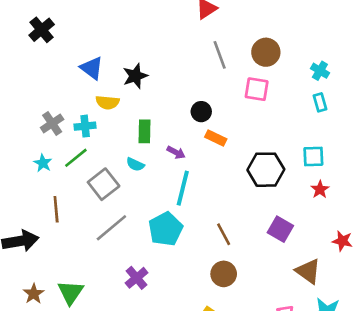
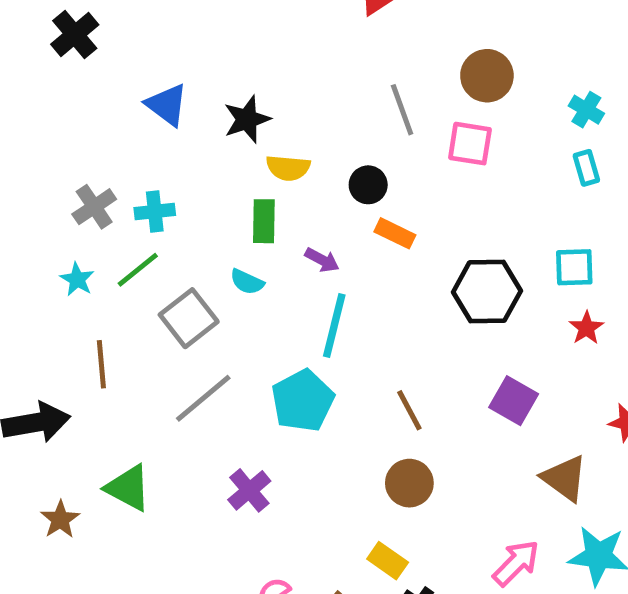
gray line: (220, 55) -> (402, 110), moved
yellow semicircle: (108, 102) -> (288, 168), moved
green triangle: (71, 292) -> (128, 488), moved, turned -36

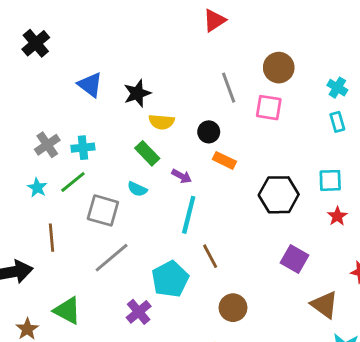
green rectangle: (264, 221) -> (147, 153), turned -45
gray square: (189, 318) -> (103, 210), turned -36
cyan pentagon: (303, 401) -> (170, 279), moved
brown line: (409, 410) -> (210, 256), moved

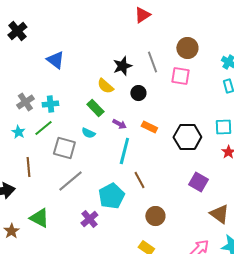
black star: (137, 93) -> (122, 66), moved
yellow semicircle: (162, 122) -> (105, 86), turned 36
orange rectangle: (224, 160) -> (149, 127), moved

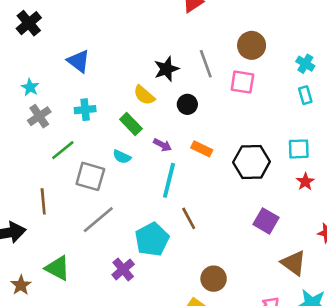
cyan cross: (50, 104) -> (85, 110), moved
cyan star: (18, 132) -> (30, 87), moved
brown circle: (155, 216) -> (214, 279), moved

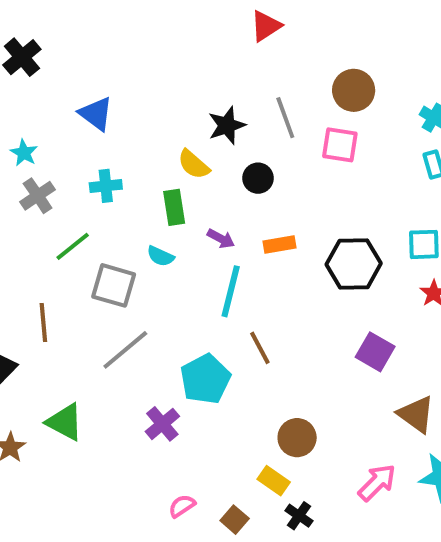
green rectangle: (131, 124) -> (174, 207), turned 35
orange rectangle: (202, 149) -> (279, 244), turned -36

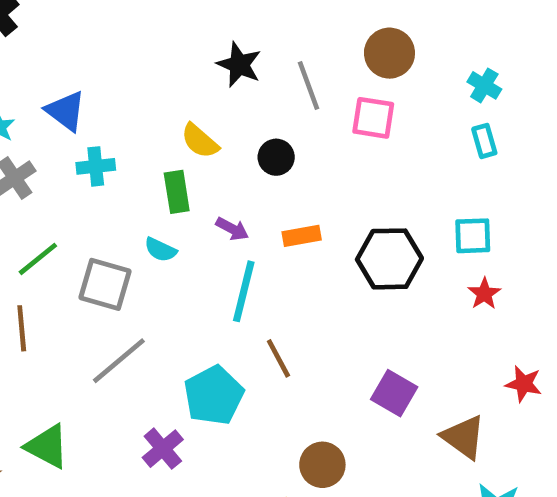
blue triangle: (96, 114) -> (66, 111), moved
black star: (227, 125) -> (239, 65), moved, turned -30
green line: (73, 246) -> (38, 259), moved
purple square: (375, 352) -> (394, 393), moved

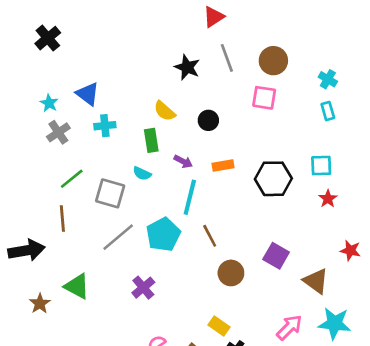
gray line: (309, 85) -> (227, 58), moved
cyan pentagon: (214, 395) -> (163, 235), moved
brown circle: (322, 465) -> (231, 273), moved

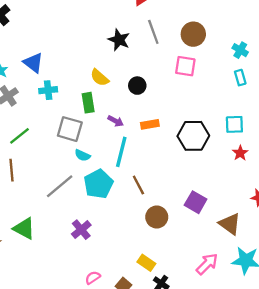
cyan semicircle: (142, 173) -> (82, 155), moved
gray square: (110, 193) -> (70, 129), moved

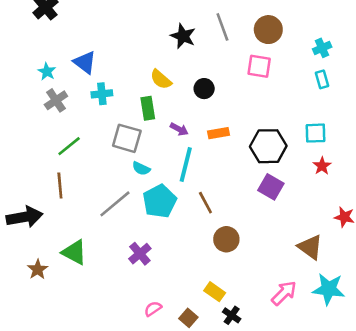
cyan cross: (240, 50) -> (322, 48), turned 35
purple square: (196, 202) -> (271, 187), moved

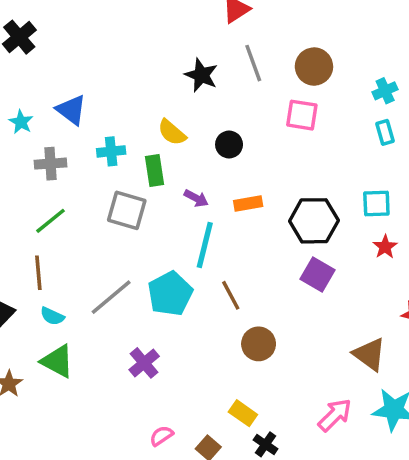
cyan cross: (102, 94) -> (111, 151), moved
gray cross: (56, 100) -> (50, 164), moved, turned 30
cyan semicircle: (141, 168) -> (52, 316), moved

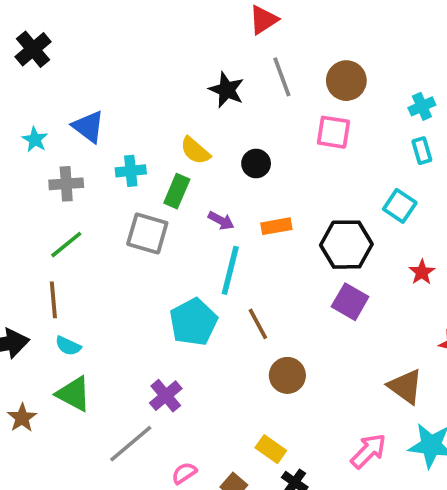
green rectangle: (155, 171) -> (177, 191), turned 32
cyan square: (376, 203) -> (400, 206), moved, turned 36
gray line: (111, 297) -> (131, 444), moved

